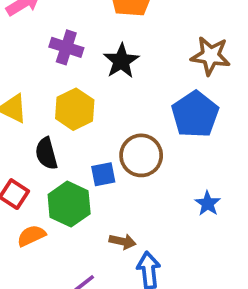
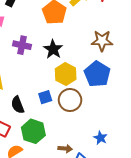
yellow hexagon: (75, 109) -> (66, 74), moved
blue square: (103, 174) -> (45, 97), moved
blue star: (208, 203) -> (100, 138), moved

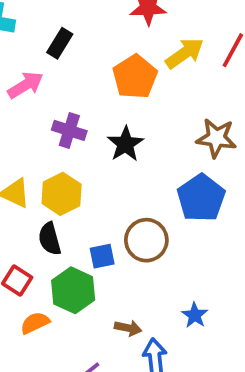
yellow hexagon: (66, 74) -> (62, 194), moved
blue square: (45, 97) -> (102, 256), moved

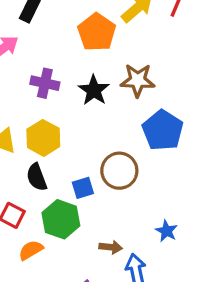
brown star: (216, 138) -> (138, 80), moved

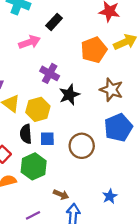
black star: (94, 90) -> (69, 95), moved
blue square: (83, 188) -> (47, 139), moved
blue star: (167, 231) -> (110, 196), moved

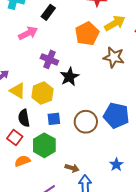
brown star: (111, 90) -> (114, 57), moved
blue pentagon: (118, 128) -> (116, 116), moved, turned -30
black semicircle: (26, 134) -> (24, 118), moved

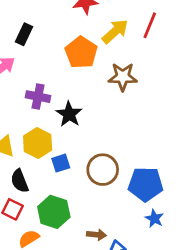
blue pentagon: (116, 116) -> (146, 184), moved
blue square: (54, 119) -> (61, 163), moved

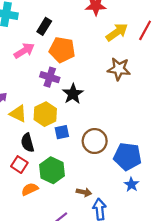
orange pentagon: (81, 52) -> (62, 50), moved, turned -30

